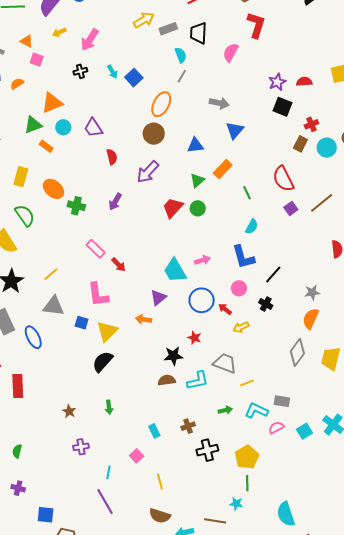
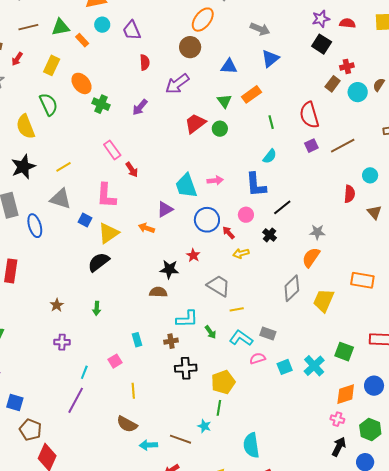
green triangle: (33, 125) -> (61, 27), moved
green triangle: (197, 180) -> (224, 101), turned -35
cyan L-shape: (198, 381) -> (187, 319), moved
green arrow: (225, 410) -> (211, 332), turned 56
purple line: (105, 502) -> (76, 400), turned 48

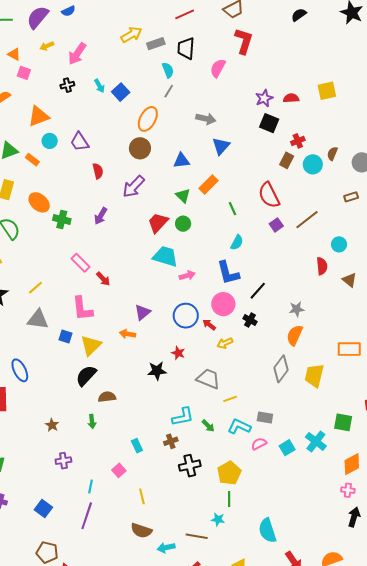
cyan trapezoid: (186, 186) -> (165, 256), moved, turned 136
pink circle: (246, 215) -> (223, 304), size x1.5
blue ellipse: (35, 226) -> (20, 370), moved
brown semicircle: (158, 292) -> (107, 397), moved
blue square: (15, 403) -> (43, 508), moved, turned 30

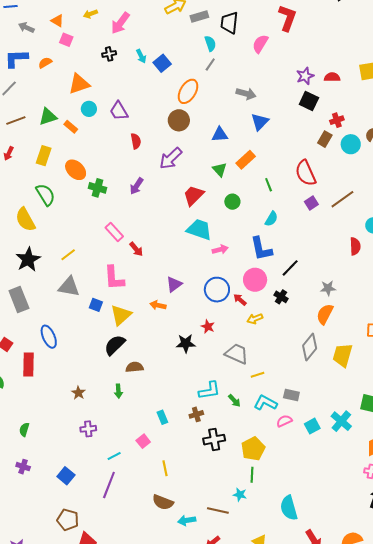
green circle: (183, 224) -> (232, 202), moved
cyan line: (91, 487) -> (114, 456), turned 48

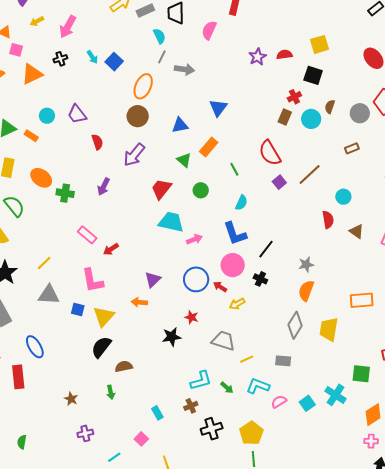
orange triangle: (79, 84) -> (32, 74), moved
gray arrow: (246, 94) -> (184, 69), moved
black square: (309, 101) -> (313, 75), moved
red arrow: (136, 249) -> (111, 249), turned 105
gray rectangle: (291, 395) -> (283, 361), moved

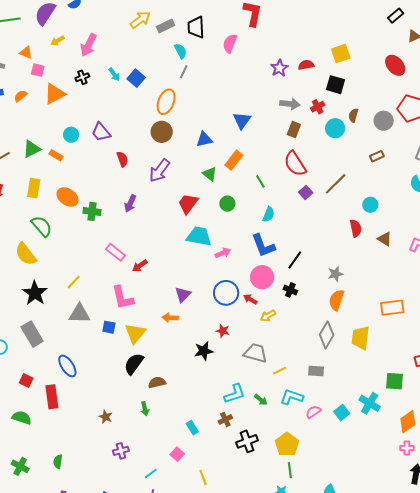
gray arrow: (184, 69) -> (290, 104), moved
brown rectangle: (285, 117) -> (294, 130), moved

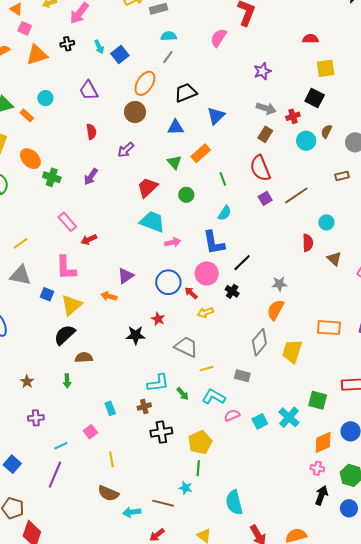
black trapezoid: (196, 27) -> (186, 93), moved, turned 60
cyan semicircle: (181, 51) -> (169, 36), turned -77
red semicircle: (306, 65) -> (311, 39), moved
purple trapezoid: (101, 132) -> (89, 90), moved
purple arrow: (160, 171) -> (126, 150), size x0.7

